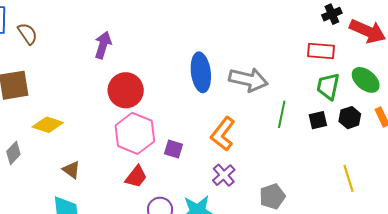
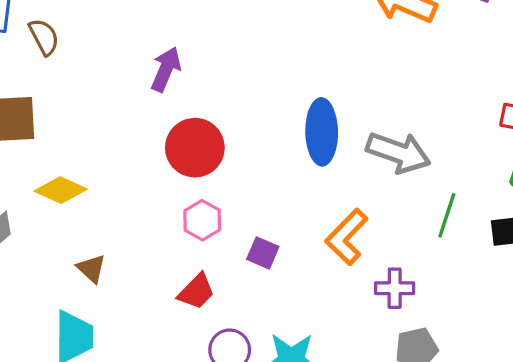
pink hexagon: (135, 133) -> (202, 220), size x0.6
purple cross: (224, 175) -> (395, 288), moved, turned 35

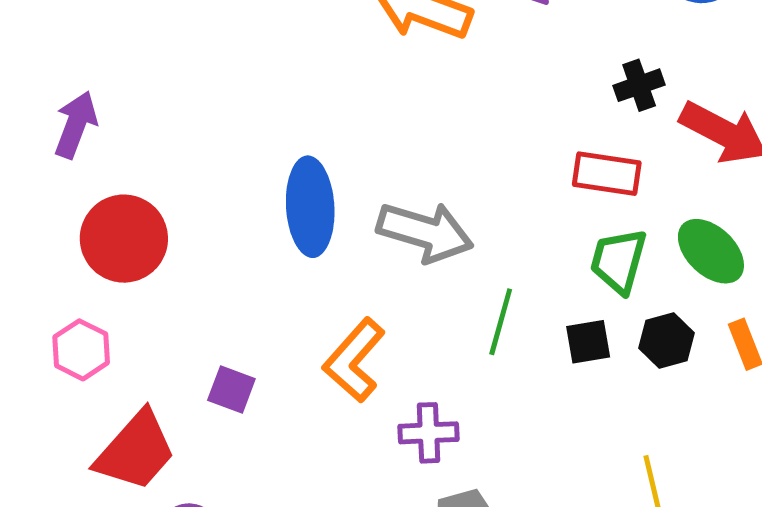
pink hexagon: (202, 220) -> (81, 350), moved
red trapezoid: (196, 291) -> (136, 451), size x1.5

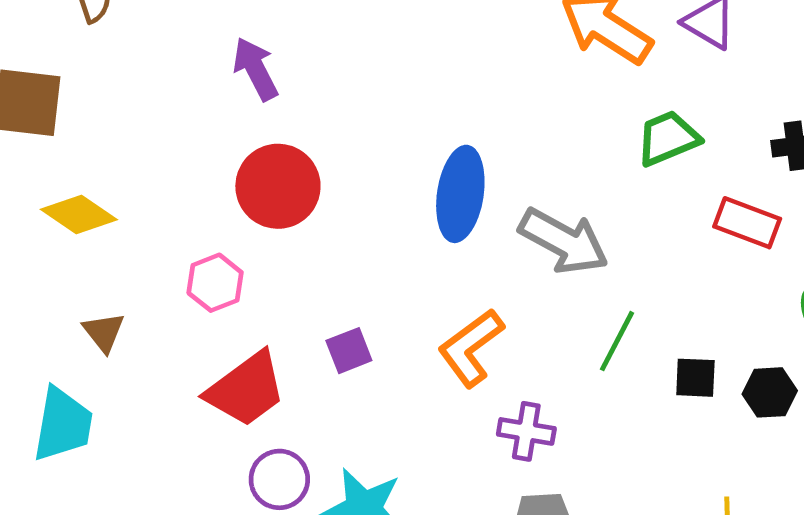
purple arrow: (76, 125) -> (256, 69), turned -60
green trapezoid: (619, 261) -> (668, 138), moved, turned 40
purple square: (231, 389) -> (349, 351), turned 36

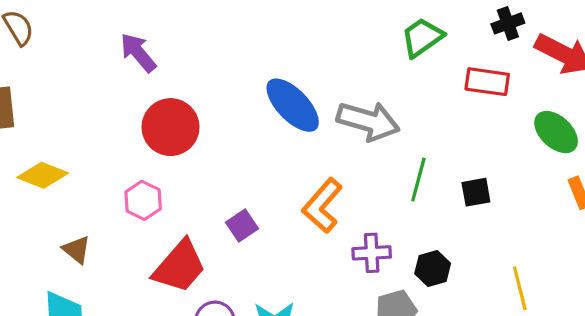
blue ellipse: (460, 194) -> (293, 105), turned -40
black hexagon: (770, 392) -> (433, 269), moved

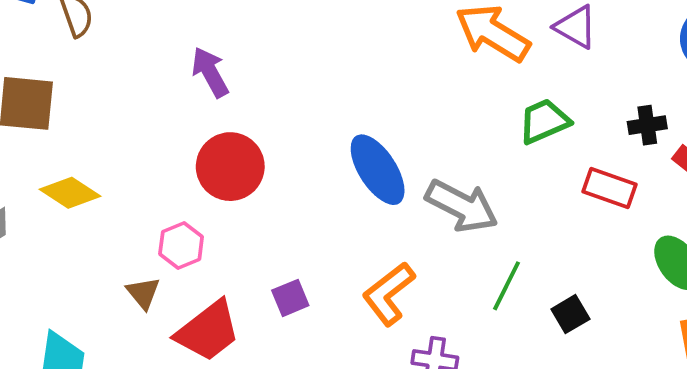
black square: (476, 192) -> (570, 314), turned -32
brown triangle: (77, 250) -> (143, 293), moved

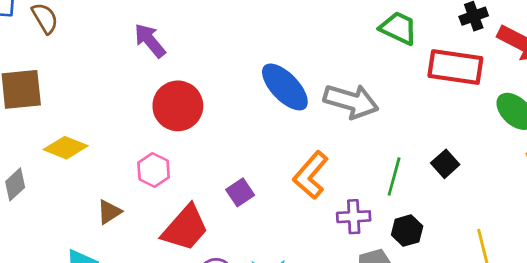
green trapezoid: (544, 121) -> (398, 28), turned 60
red rectangle: (610, 188) -> (455, 67), size x1.4
green line: (506, 286) -> (394, 177), moved
brown triangle: (143, 293) -> (109, 212), moved, turned 48

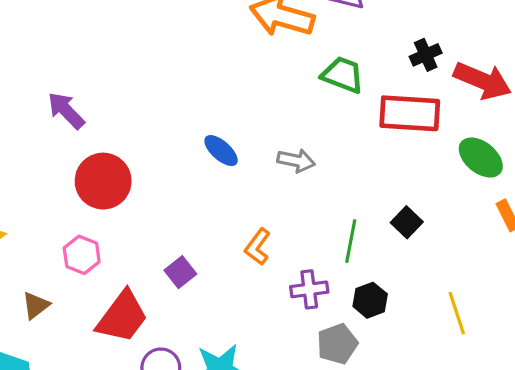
blue ellipse: (285, 87) -> (221, 151), size x0.6
gray arrow: (351, 101) -> (296, 161), size x0.6
orange L-shape: (311, 175) -> (258, 247), size x0.7

